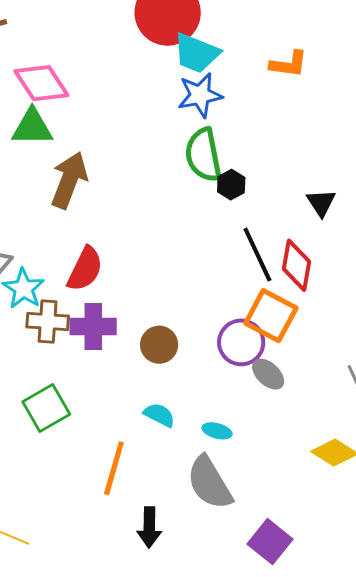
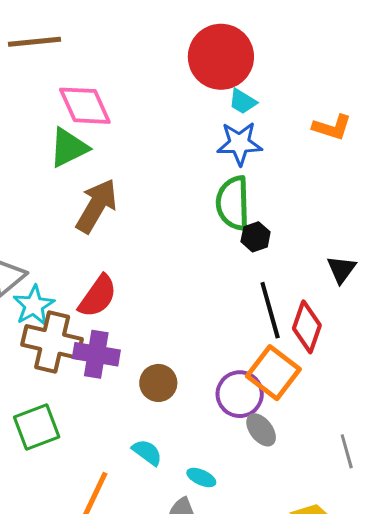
cyan trapezoid: (196, 53) -> (243, 102), size x0.6
green triangle: (32, 127) -> (69, 148), turned -36
brown cross: (48, 322) -> (52, 342), size x1.4

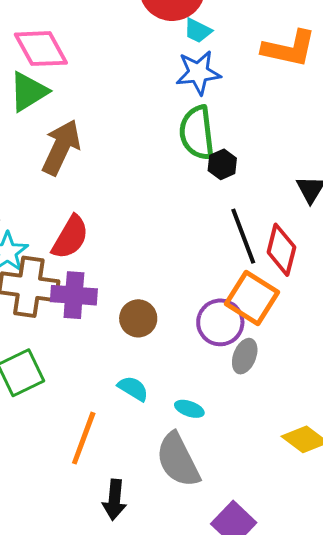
orange L-shape: (332, 127) -> (289, 49), size x1.4
gray ellipse: (261, 430) -> (245, 356), turned 64

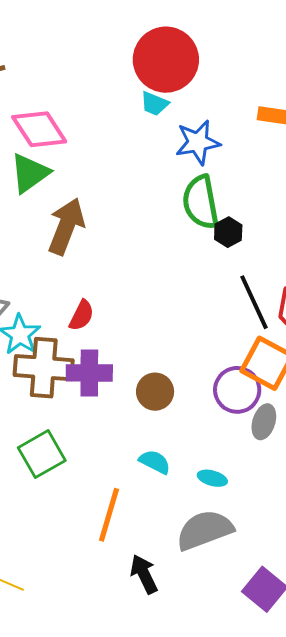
cyan trapezoid: (198, 31) -> (154, 104), moved
red semicircle: (70, 237) -> (82, 315), size x0.7
gray semicircle: (178, 460) -> (205, 530), turned 100
black arrow: (114, 500) -> (144, 574), turned 153

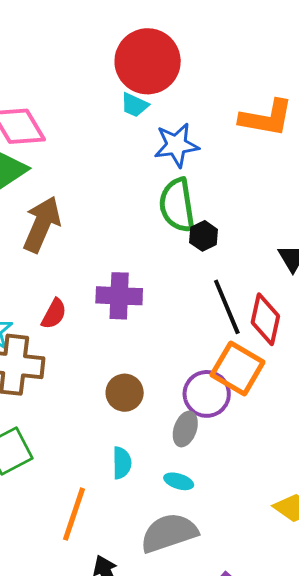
purple cross: (89, 373) -> (119, 296), moved
gray ellipse: (264, 422) -> (185, 429), moved
cyan semicircle: (155, 462) -> (122, 463), turned 60

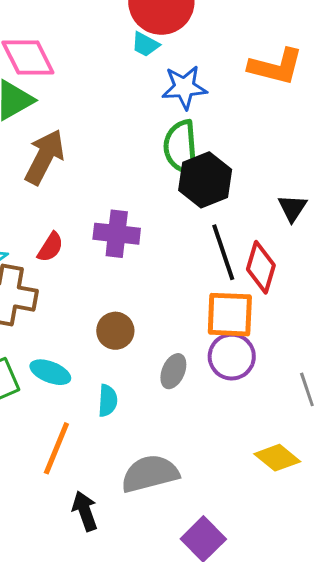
black hexagon: (204, 236) -> (205, 180), size x1.8
orange square: (238, 369) -> (230, 315), turned -32
purple circle: (207, 394) -> (232, 357), moved
cyan ellipse: (179, 481) -> (50, 372), moved, size x1.4

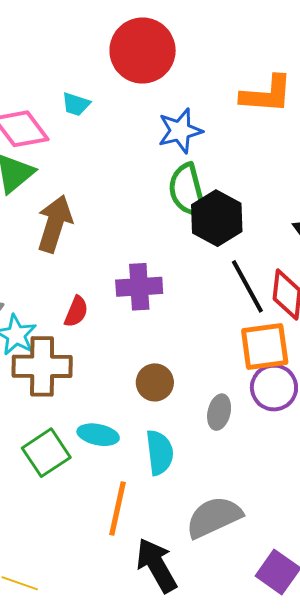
cyan trapezoid: (145, 44) -> (76, 104), moved
cyan semicircle: (108, 401) -> (160, 453), size x1.4
black arrow: (85, 511) -> (157, 565), size x1.4

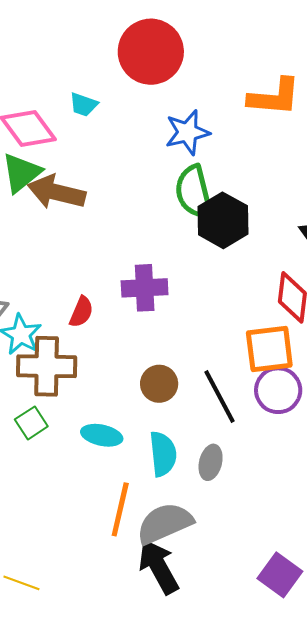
brown arrow: (55, 224) -> (56, 192), moved, turned -94
black line: (247, 286) -> (219, 396), moved
gray ellipse: (219, 412) -> (211, 462), moved
green square: (46, 453) -> (31, 423), moved, size x0.7
gray semicircle: (214, 517) -> (165, 523), moved

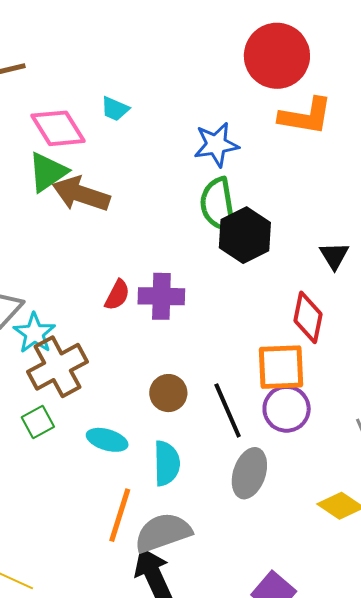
red circle: (151, 52) -> (277, 56), moved
red semicircle: (81, 312) -> (117, 295), moved
brown cross: (47, 366) -> (58, 367), turned -34
gray ellipse: (211, 462) -> (249, 473), moved, size x1.4

